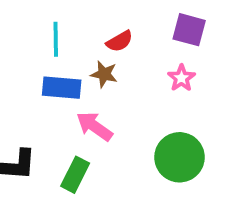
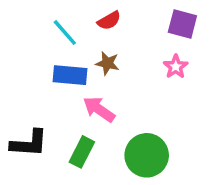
cyan line: (56, 39) -> (65, 33), turned -40
red semicircle: (120, 41) -> (109, 21), moved
green circle: (179, 157) -> (147, 155), moved

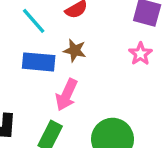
pink arrow: (99, 109) -> (67, 95), turned -100

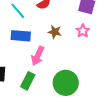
brown star: (75, 50) -> (55, 32), moved

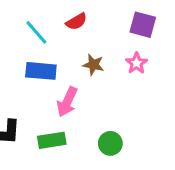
green rectangle: (28, 81) -> (52, 140), turned 54
green circle: (66, 83) -> (110, 143), size x0.6

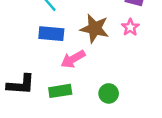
brown star: (93, 65) -> (95, 29), size x1.6
pink arrow: (67, 102) -> (73, 59), turned 35

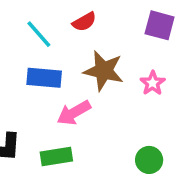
pink star: (130, 27) -> (153, 83), moved
green circle: (109, 93) -> (149, 160), moved

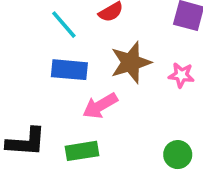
brown star: (104, 71) -> (131, 62), turned -30
pink star: (153, 83) -> (181, 75), turned -30

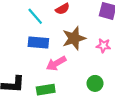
green circle: (178, 155) -> (95, 83), moved

